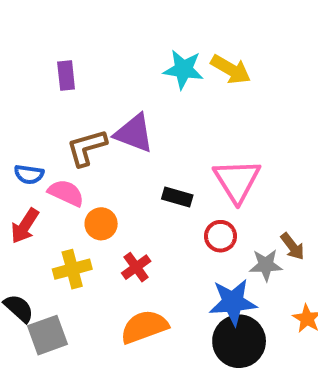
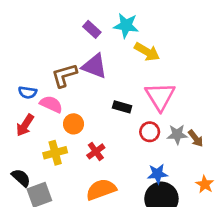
yellow arrow: (231, 69) -> (147, 52), moved
purple rectangle: (66, 76) -> (92, 29), moved, turned -42
gray star: (266, 265) -> (177, 134), moved
blue star: (233, 302) -> (158, 174), size x0.7

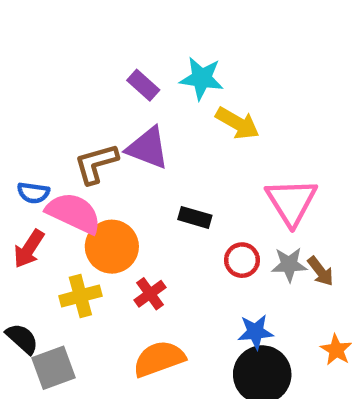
pink triangle: (160, 96) -> (291, 202), moved
pink semicircle: (51, 104) -> (74, 213), size x1.4
orange circle: (74, 124) -> (112, 247), size x1.5

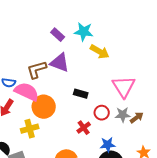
brown arrow: (321, 271) -> (137, 118), turned -88
red cross: (150, 294) -> (84, 128), moved

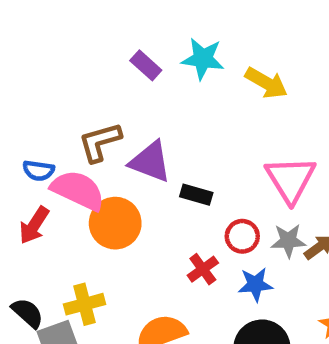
yellow arrow: (100, 52) -> (266, 83), moved
purple triangle: (60, 63) -> (150, 162), moved
yellow cross: (30, 129) -> (85, 304), moved
blue star: (108, 145) -> (255, 284), moved

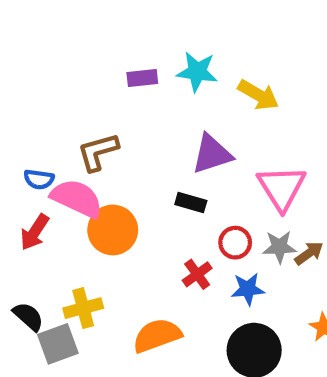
purple rectangle: (146, 65) -> (142, 78), turned -48
purple triangle: (150, 162) -> (212, 154), moved, turned -39

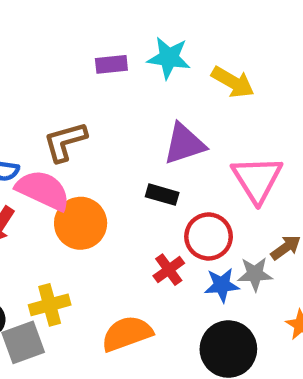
red circle: (235, 243) -> (209, 236), size x1.4
gray star: (279, 247) -> (255, 274), moved

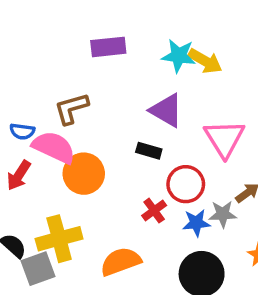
cyan star: (169, 58) -> (179, 56), moved
purple rectangle: (111, 64) -> (108, 47), size x1.4
purple triangle: (184, 144) -> (166, 110), turned 48
yellow cross: (50, 305) -> (59, 239), size x1.4

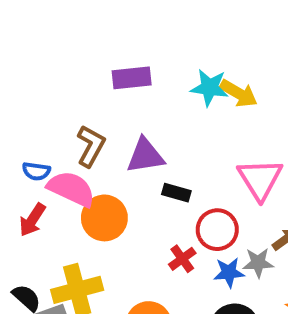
brown L-shape: (71, 109) -> (91, 146), turned 135
purple triangle: (166, 110) -> (145, 156), moved, turned -39

